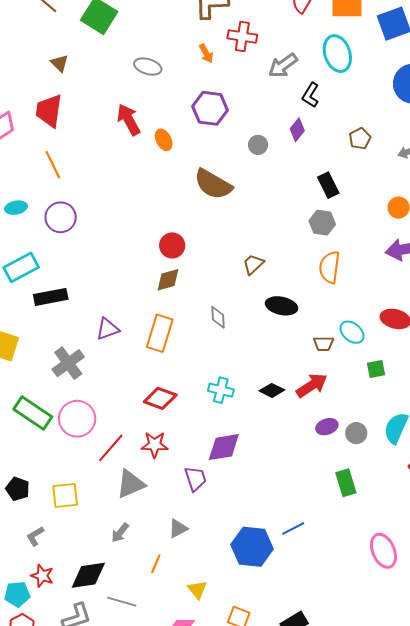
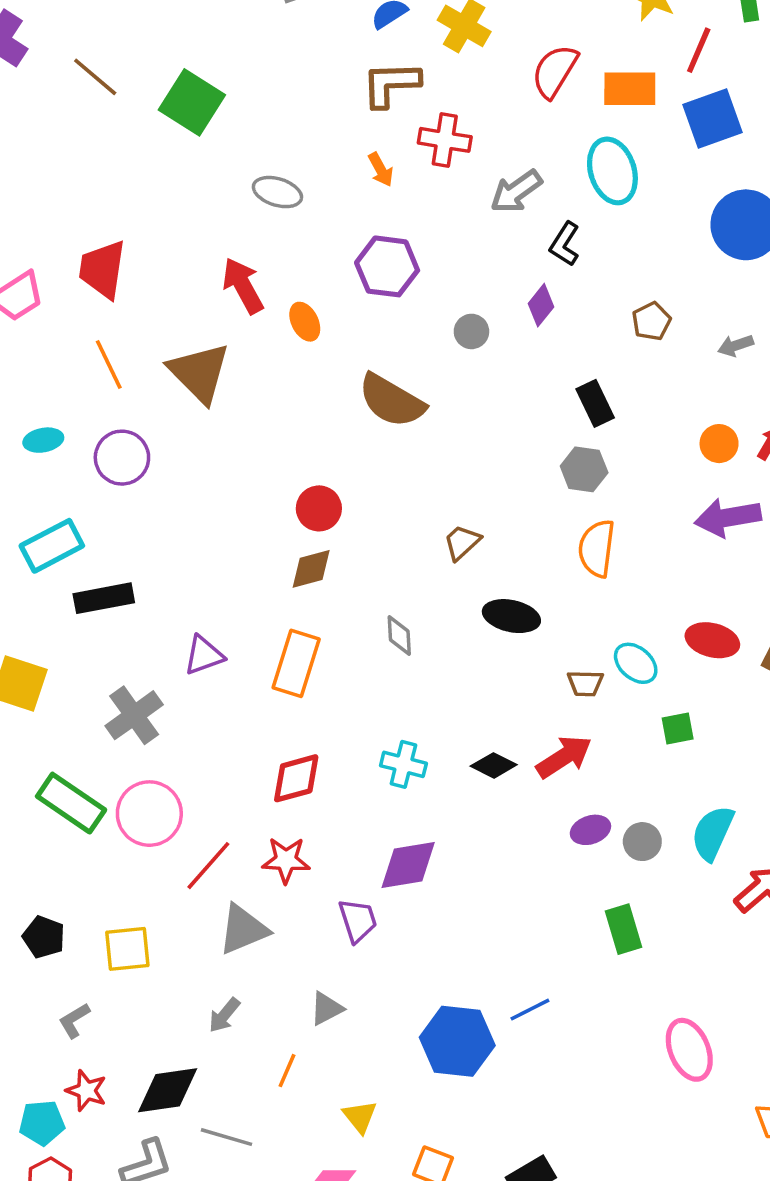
brown triangle: (59, 63) -> (199, 373), moved, size x2.0
red diamond: (160, 398) -> (296, 778), turned -36

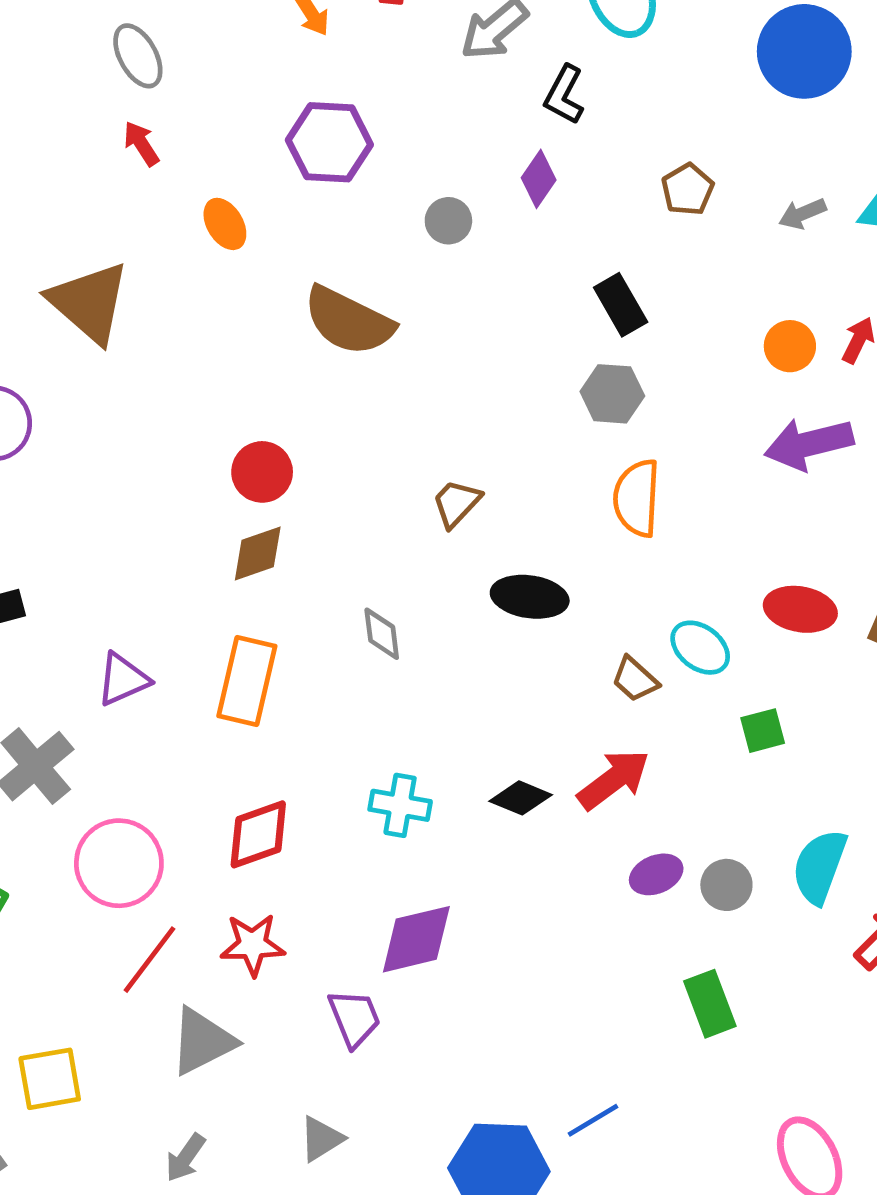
gray ellipse: (277, 192) -> (138, 56), moved, turned 48
red arrow: (243, 286) -> (141, 144), moved, size x0.6
brown trapezoid: (585, 683) -> (635, 679), turned 45
pink circle: (149, 814) -> (119, 863), moved

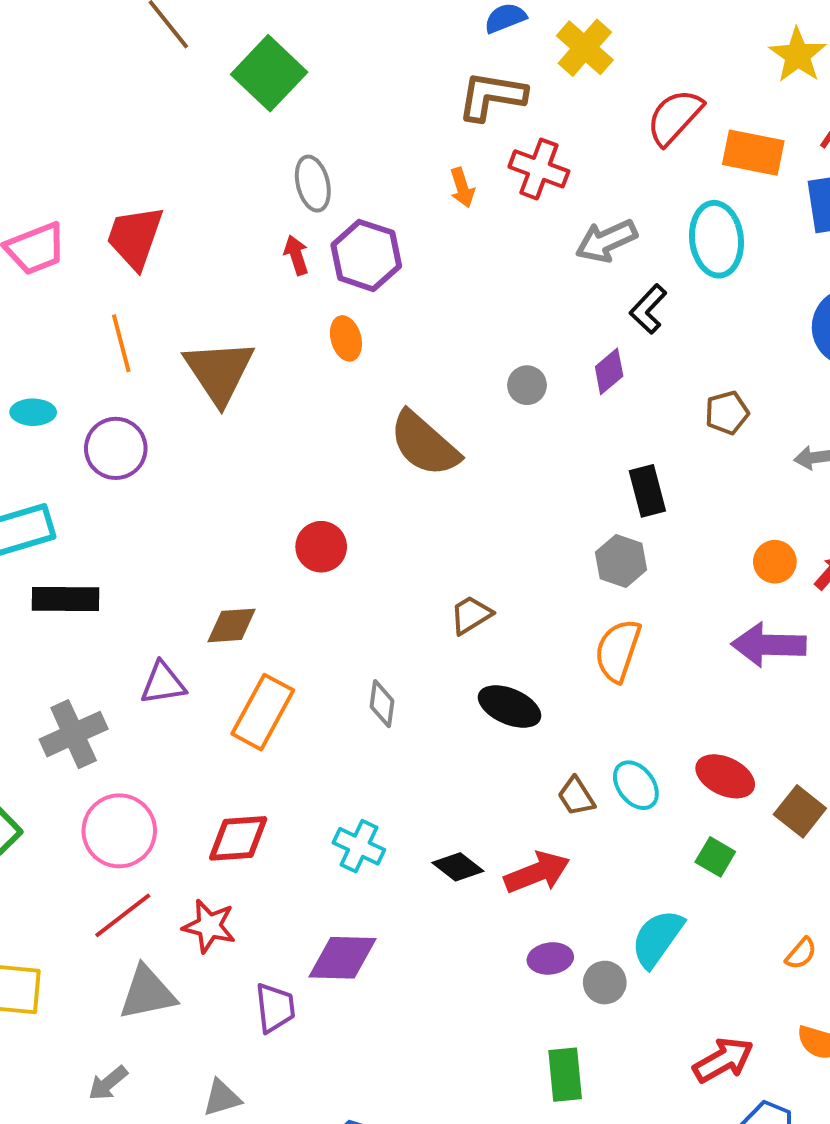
purple hexagon: (329, 142) -> (366, 255), moved
brown diamond: (258, 553) -> (232, 625), moved
green square: (763, 731) -> (715, 857), moved, turned 30
cyan semicircle: (820, 867) -> (657, 938), moved

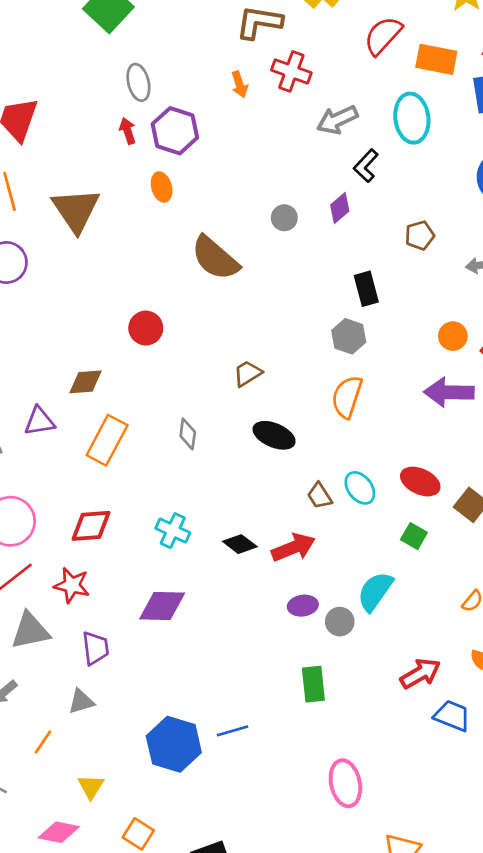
purple trapezoid: (275, 1008) -> (95, 648), moved

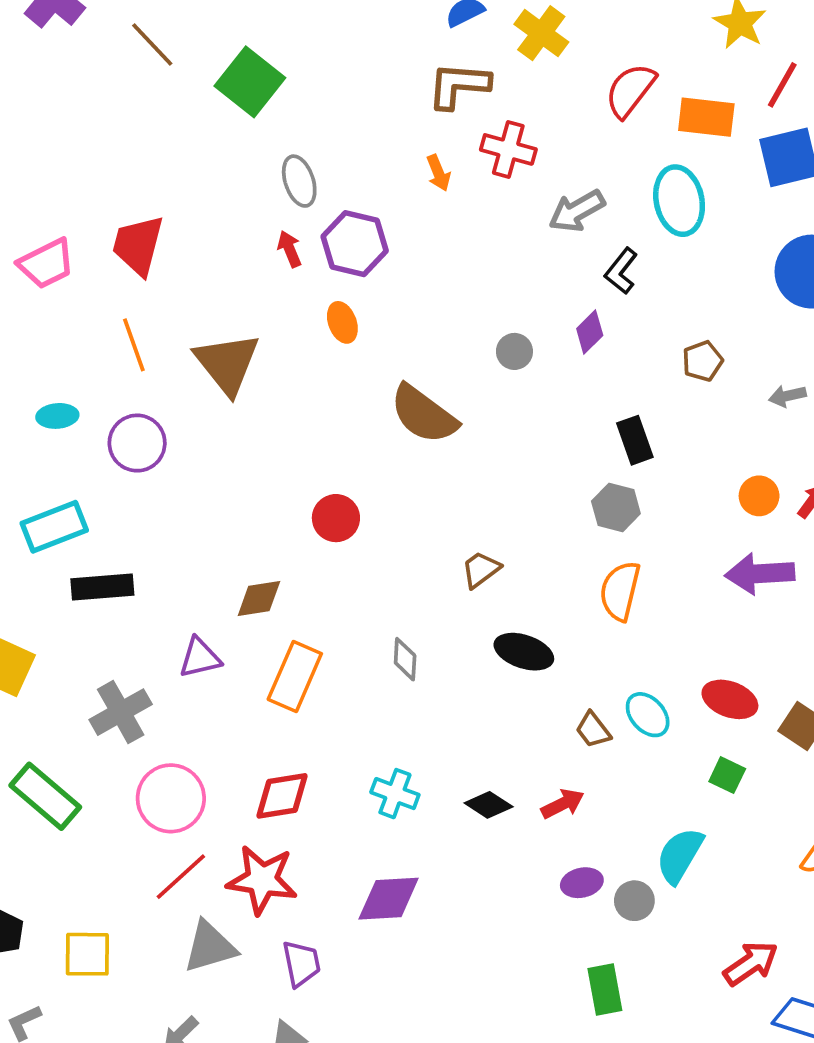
red arrow: (293, 547) -> (563, 804), size x0.7
red star: (72, 585) -> (262, 880), size x1.4

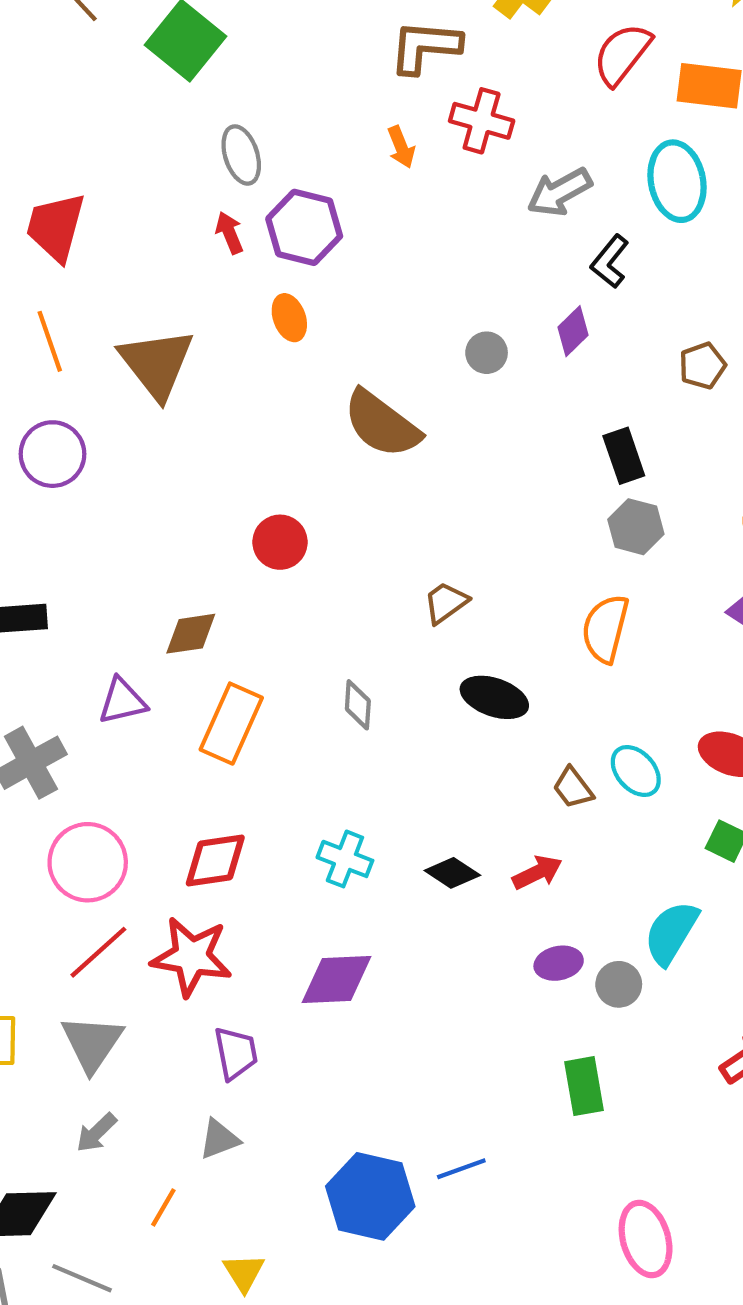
gray hexagon: (616, 507) -> (636, 527), moved
gray triangle: (210, 947) -> (92, 1043), moved, turned -40

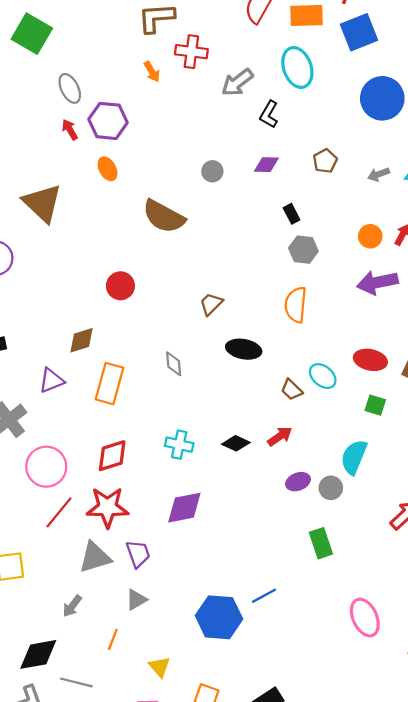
purple diamond: (573, 331) -> (266, 165), moved, turned 55
black rectangle: (624, 456) -> (292, 214), size x0.7
gray triangle: (92, 1043) -> (95, 557), moved, turned 48

